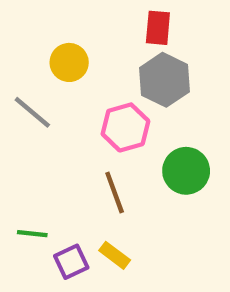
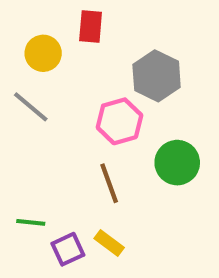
red rectangle: (158, 28) -> (91, 26), moved
yellow circle: (69, 62) -> (43, 53), moved

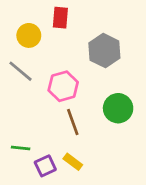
pink hexagon: (119, 121) -> (63, 86), moved

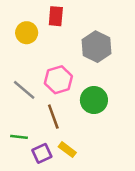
gray line: (21, 71) -> (24, 90), moved
green circle: (118, 108) -> (94, 100), moved
brown line: (73, 122) -> (53, 117), moved

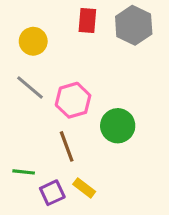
red rectangle: (56, 16) -> (87, 21), moved
gray hexagon: (96, 47) -> (134, 25), moved
gray line: (24, 90) -> (30, 87), moved

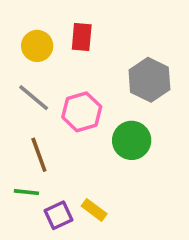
red rectangle: (87, 21) -> (82, 37), moved
gray hexagon: (134, 25) -> (149, 80), moved
brown line: (67, 146) -> (39, 155), moved

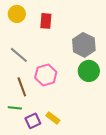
yellow circle: (37, 46) -> (17, 14), moved
pink hexagon: (82, 112) -> (46, 75), moved
green circle: (132, 140) -> (89, 71), moved

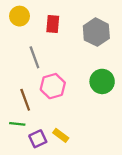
gray hexagon: (84, 45) -> (96, 32), moved
gray line: (19, 55) -> (34, 57), moved, turned 30

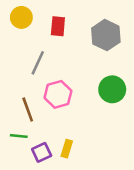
gray line: (34, 57) -> (38, 63), turned 45
yellow rectangle: (61, 135) -> (67, 149), turned 70

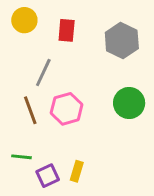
brown line: (28, 110) -> (30, 110), moved

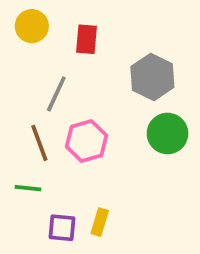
gray hexagon: (122, 40) -> (152, 77), moved
green line: (22, 157) -> (28, 188), moved
purple square: (48, 176) -> (62, 228), turned 30

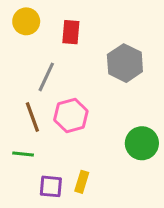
green circle: (167, 133) -> (142, 143), moved

